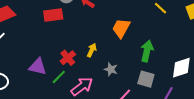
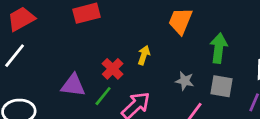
gray star: (111, 69) -> (185, 81), moved

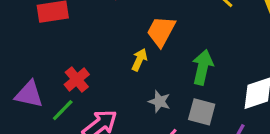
yellow arrow: (144, 55) -> (139, 60), moved

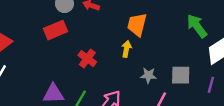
green arrow: (203, 67) -> (197, 26), moved, turned -35
red cross: (77, 80) -> (87, 59), moved

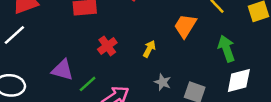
orange trapezoid: (137, 25) -> (185, 26), moved

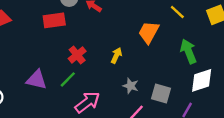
green line: (88, 84) -> (68, 79), moved

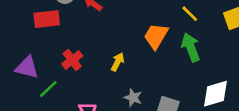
green arrow: (188, 51) -> (191, 47), moved
green line: (68, 79) -> (48, 89), moved
purple triangle: (37, 80) -> (27, 67), moved

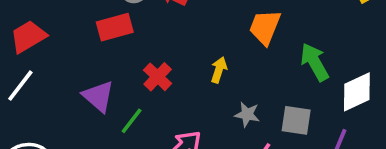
green arrow: (191, 47) -> (315, 62), moved
purple triangle: (27, 67) -> (98, 96), turned 35

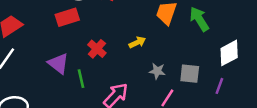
green arrow: (315, 62) -> (199, 19), moved
yellow arrow: (219, 70) -> (137, 42), turned 49
green line: (132, 121) -> (81, 79), turned -48

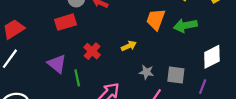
green arrow: (199, 19) -> (185, 26), turned -70

